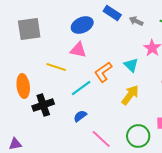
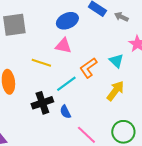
black cross: (43, 105) -> (42, 103), moved
blue semicircle: (80, 116) -> (65, 112), turned -80

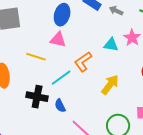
blue ellipse: (67, 21) -> (62, 15), turned -50
cyan triangle: (116, 61) -> (111, 45), moved, turned -35
black cross: (42, 103) -> (37, 97), turned 30

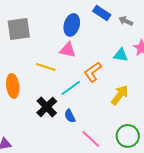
black cross: (37, 97) -> (47, 107), turned 35

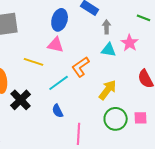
gray arrow: (126, 21) -> (107, 27), moved, turned 64
black cross: (47, 107) -> (21, 100), moved
green circle: (128, 136) -> (116, 119), moved
pink line: (91, 139) -> (79, 134), turned 50

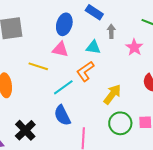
cyan triangle: (109, 50) -> (93, 47), moved
black cross: (21, 100) -> (25, 130), moved
blue semicircle: (58, 111) -> (62, 115), size x1.5

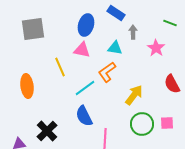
yellow line: (38, 66) -> (60, 67), turned 48

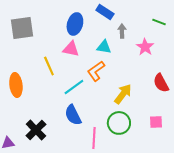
green circle: (142, 124) -> (119, 123), moved

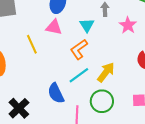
cyan triangle: (104, 47) -> (87, 25), turned 49
cyan line: (74, 87) -> (79, 75), moved

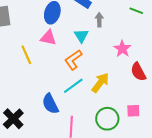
pink star: (128, 25) -> (122, 49), moved
green circle: (102, 101) -> (107, 119), moved

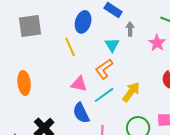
pink triangle: (48, 38) -> (79, 84), moved
pink star: (122, 49) -> (157, 43), moved
yellow line: (26, 55) -> (70, 47), moved

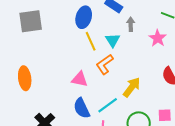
yellow line: (70, 47) -> (91, 41), moved
cyan line: (104, 95) -> (108, 105), moved

